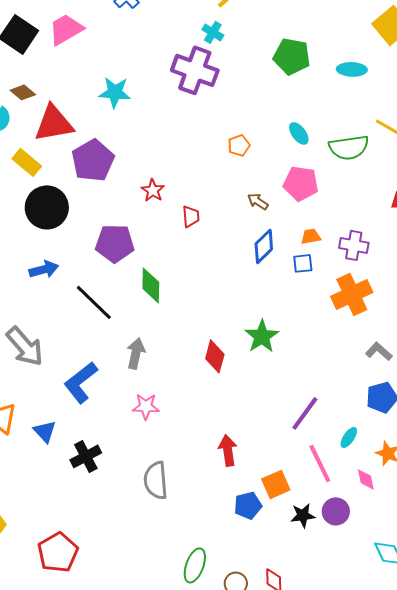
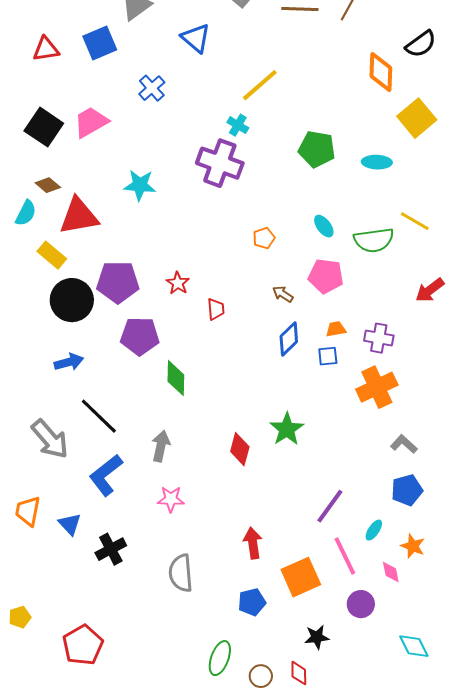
purple pentagon: (93, 160) -> (118, 282), moved, turned 30
black line: (94, 302) -> (99, 416), moved
orange square: (276, 484) -> (301, 577), size x1.4
blue pentagon: (248, 505) -> (252, 602), moved
black star: (303, 515) -> (317, 637), moved

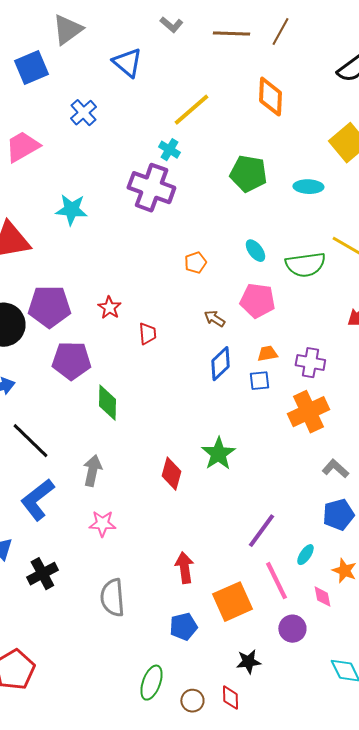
orange diamond: (381, 72) -> (270, 97), moved

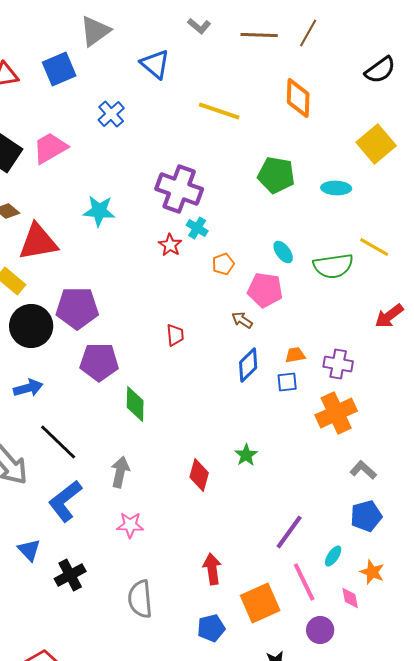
yellow line: (191, 110) -> (219, 111), turned 60
cyan cross: (169, 150) -> (197, 228), moved
pink pentagon: (257, 301) -> (265, 290), moved
red star: (109, 308) -> (170, 245), moved
green star: (218, 454) -> (246, 455), size x0.7

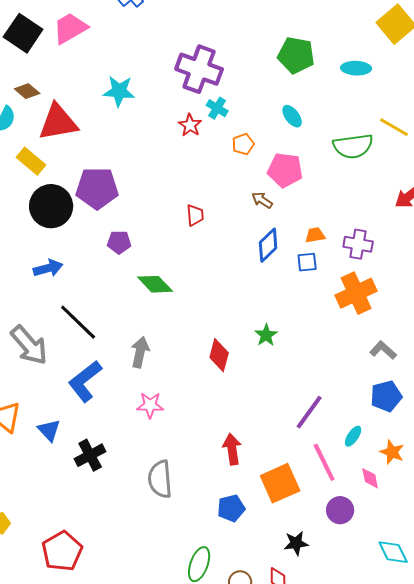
cyan ellipse: (283, 252) -> (292, 116), moved
purple pentagon: (99, 362) -> (119, 242), size x0.6
green diamond: (135, 404) -> (155, 284), turned -45

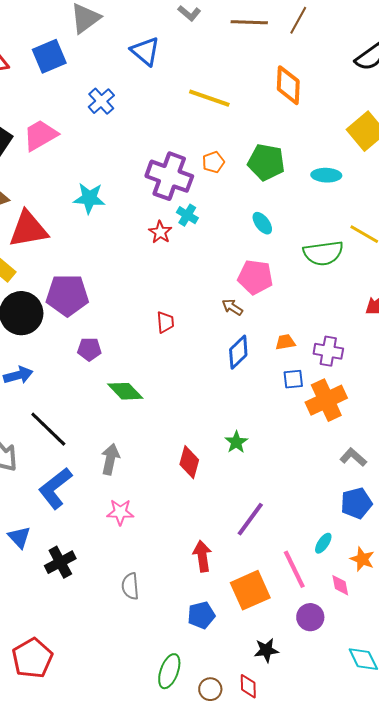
orange pentagon: (243, 144) -> (213, 162), moved
blue square: (307, 262) -> (293, 379), moved
purple line: (309, 412) -> (250, 519), moved
gray semicircle: (160, 479) -> (130, 586), size x0.7

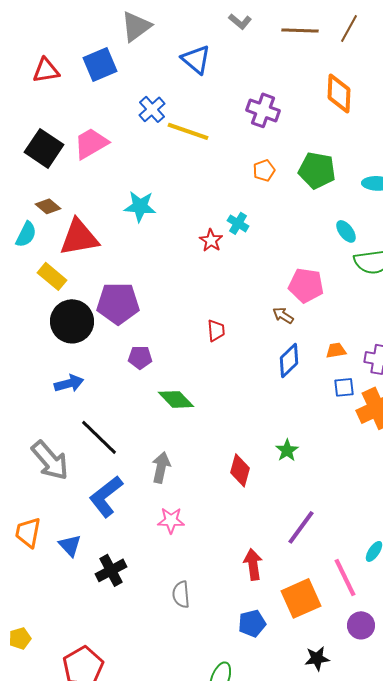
yellow line: (209, 98) -> (188, 131), moved
purple cross: (169, 176) -> (263, 110), moved, size x0.7
cyan ellipse: (262, 223) -> (346, 231), moved

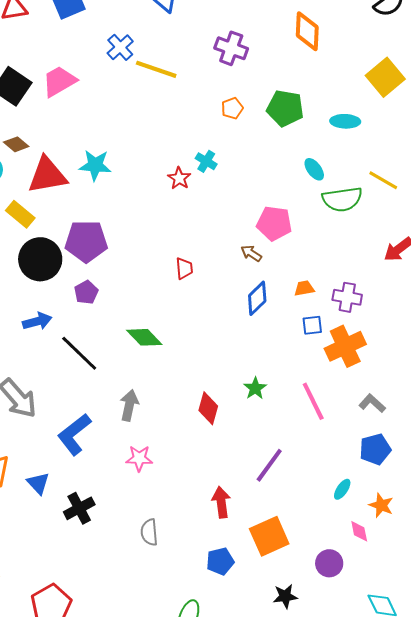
cyan star: (140, 206) -> (95, 165), moved
purple pentagon: (140, 357) -> (86, 292), moved, turned -30
black line: (99, 437) -> (79, 353), moved
pink line: (345, 577) -> (313, 401), moved

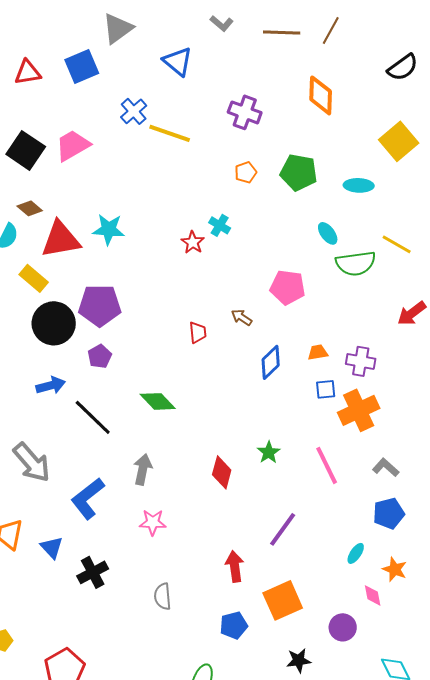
brown arrow: (251, 253) -> (242, 317), moved

